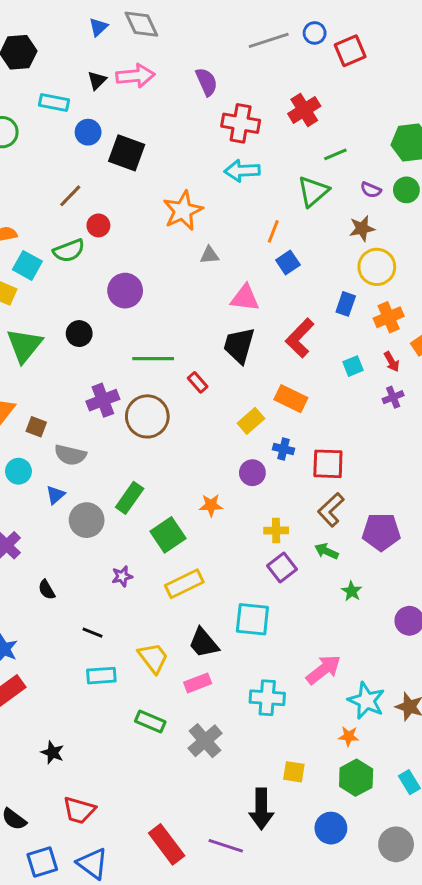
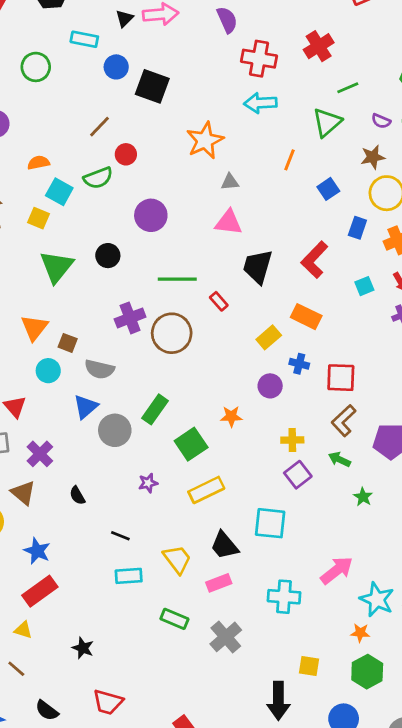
blue square: (288, 262) -> (328, 189), moved
pink triangle: (245, 298) -> (229, 222), moved
cyan circle: (18, 471) -> (48, 371), moved
blue triangle: (55, 495) -> (86, 407), size x1.4

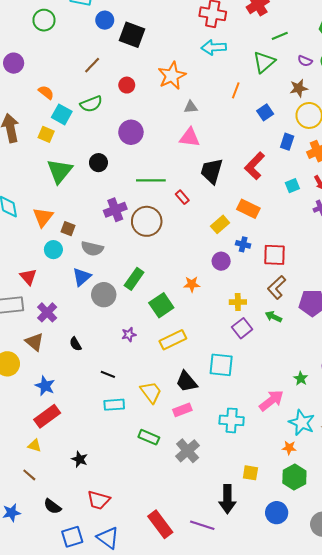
red circle: (126, 154) -> (127, 85), moved
orange semicircle: (39, 163) -> (46, 92), turned 49
green star: (363, 497) -> (301, 379), moved

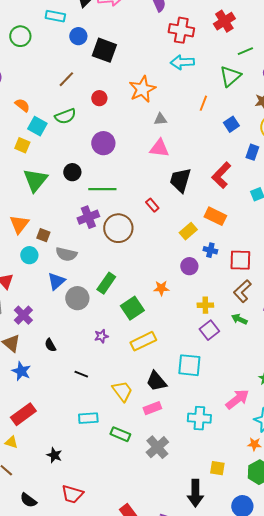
green line: (151, 180) -> (102, 189), moved
blue star: (45, 386) -> (21, 371), moved
cyan rectangle: (114, 405) -> (88, 418), moved

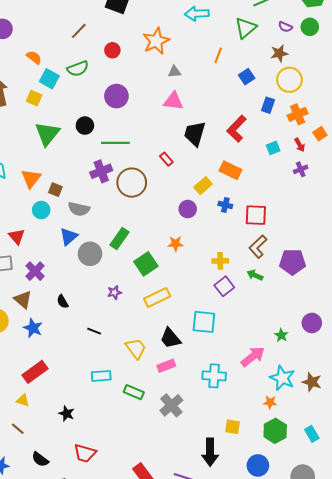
purple circle: (189, 266) -> (188, 209), moved

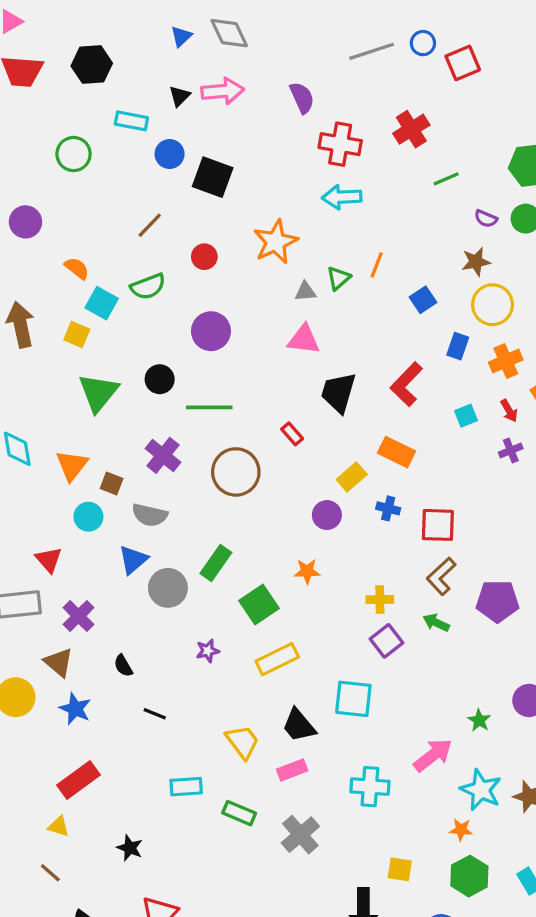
green triangle: (246, 28) -> (338, 278), moved, size x0.7
purple cross: (101, 171) -> (163, 455), moved, turned -30
black line: (94, 331) -> (155, 714), moved

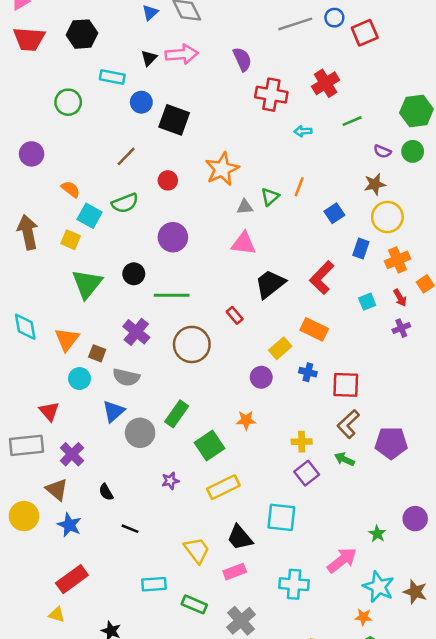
cyan arrow: (342, 197) -> (303, 131), moved, size x0.6
black trapezoid: (338, 392) -> (270, 284), turned 36

